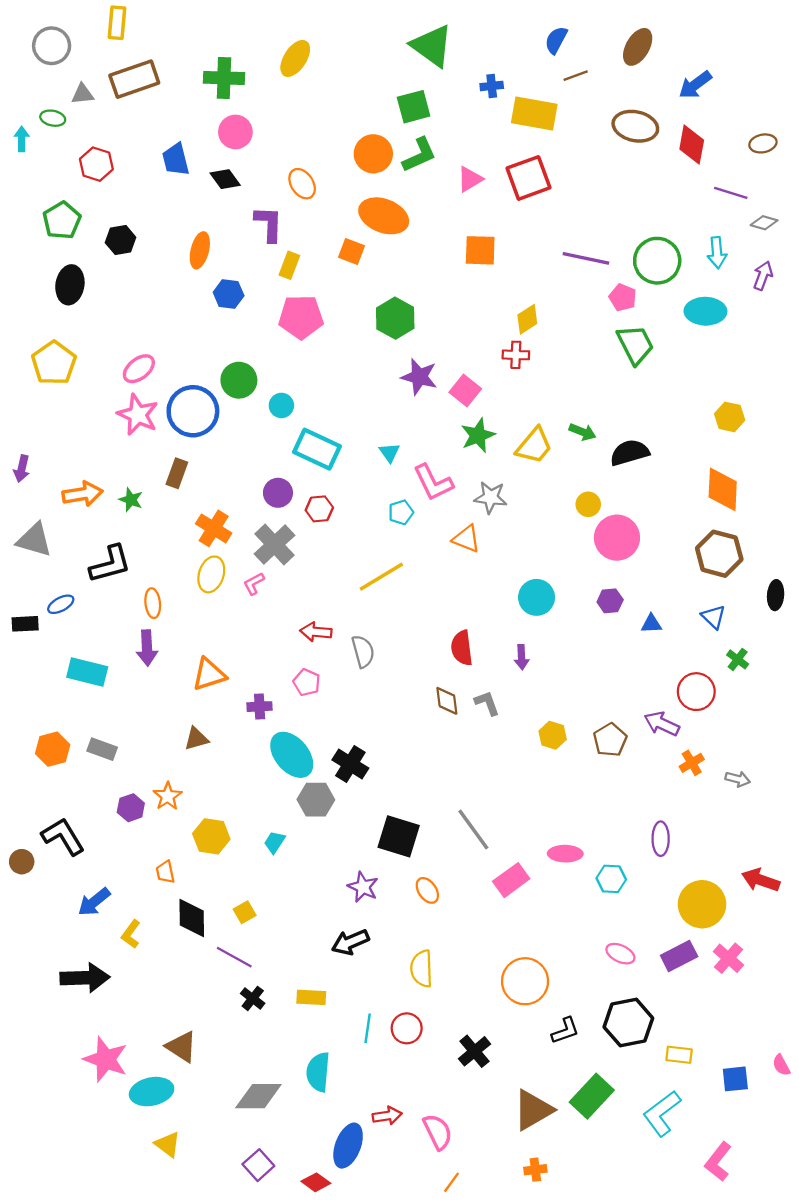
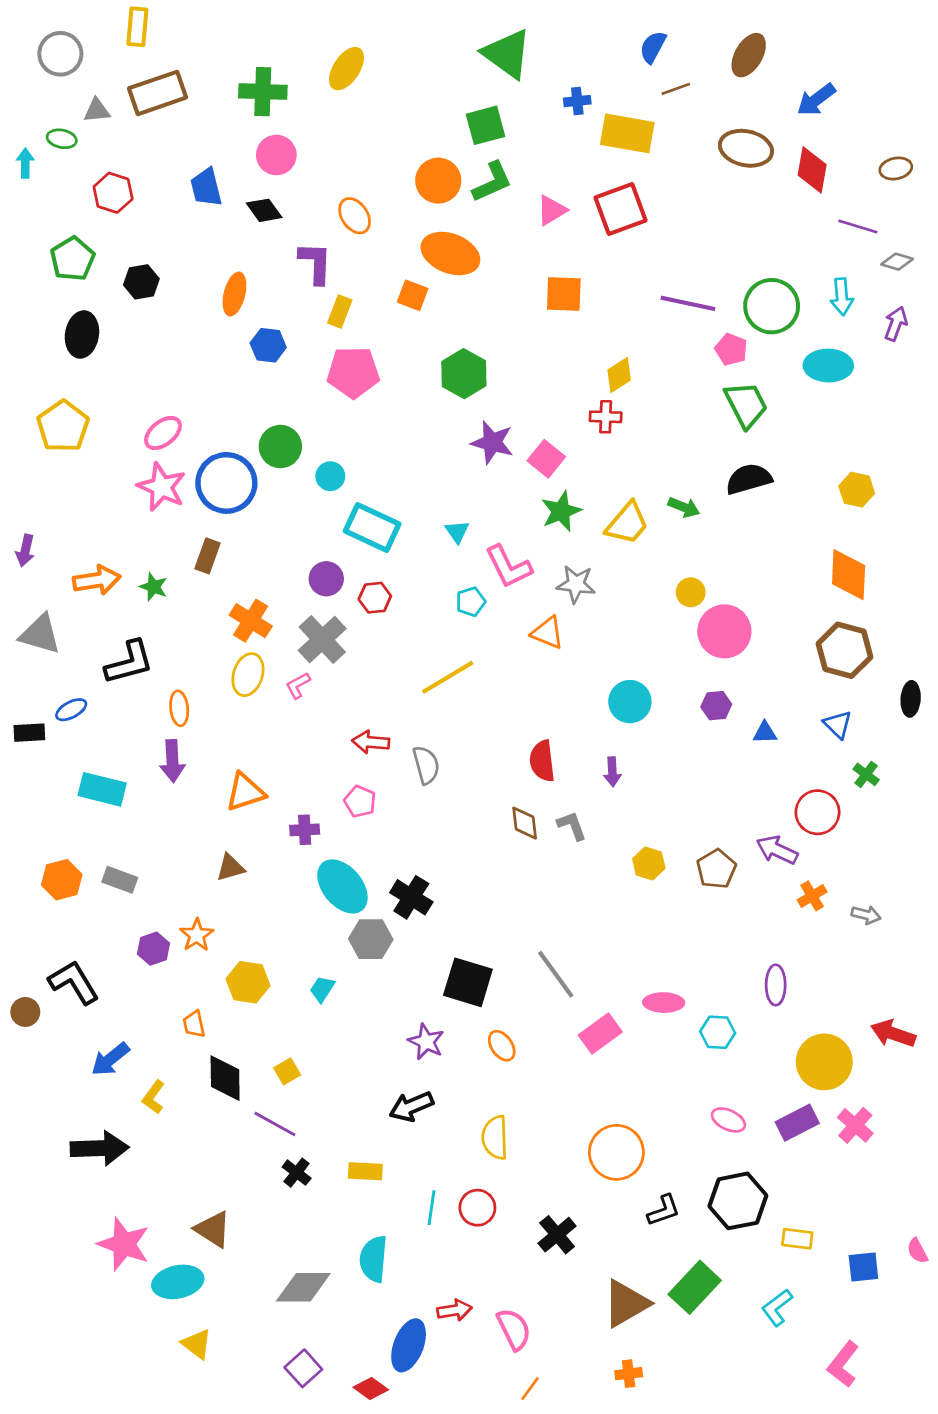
black semicircle: (630, 453) -> (749, 479), moved
cyan L-shape: (662, 1113) -> (777, 1308), size x0.7

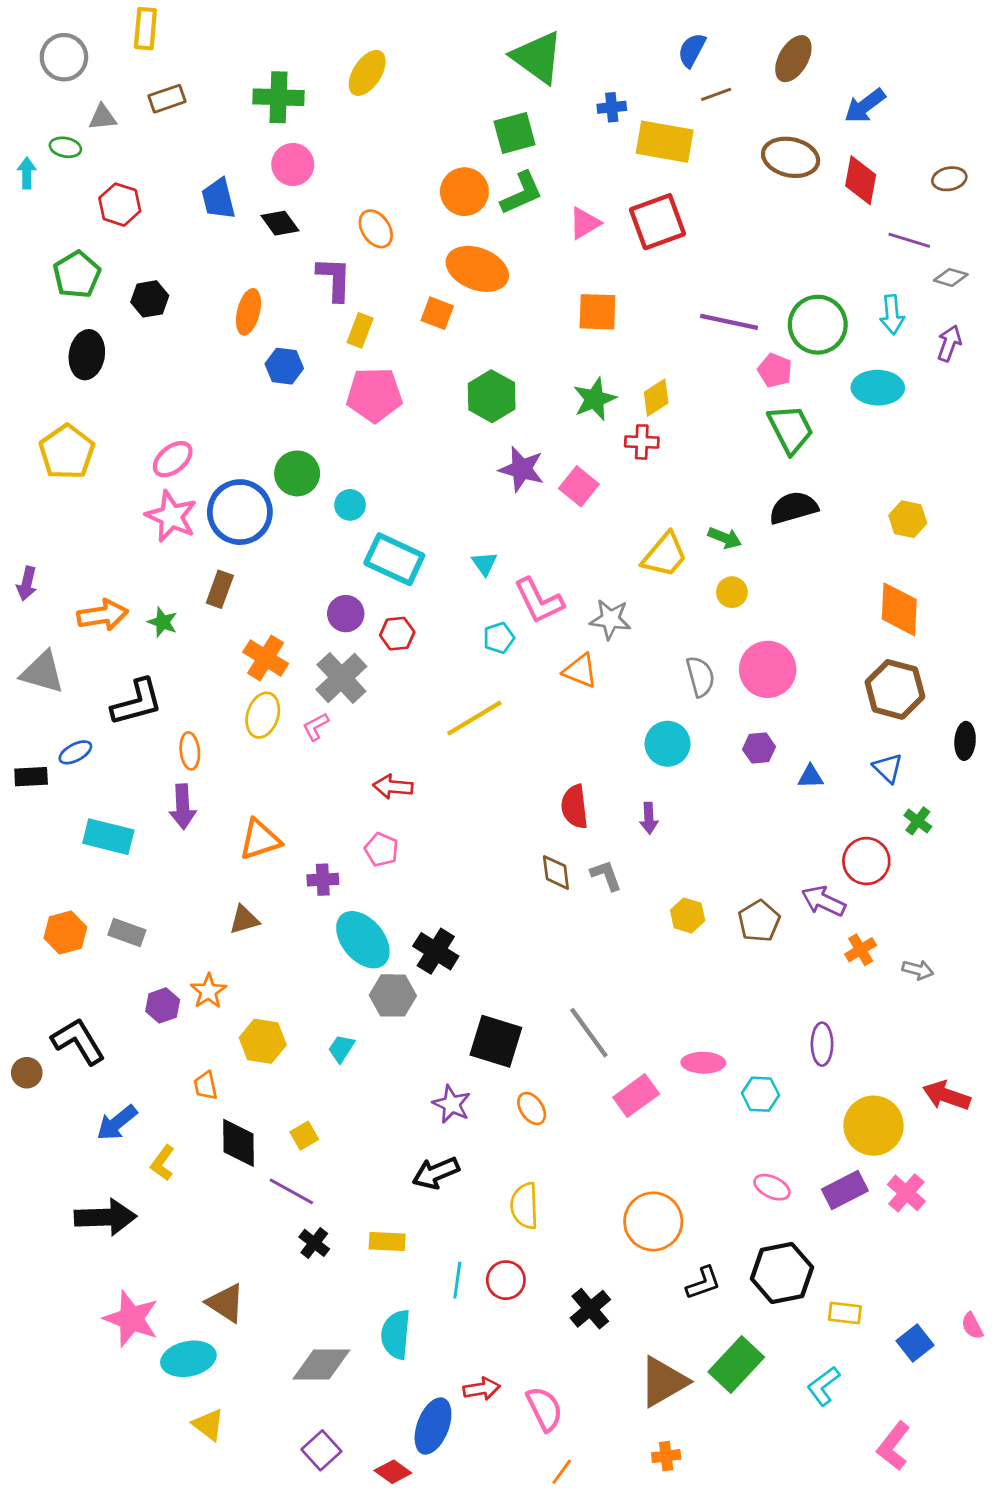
brown rectangle: (158, 93) -> (167, 99), size x0.6
green star: (561, 511) -> (595, 399), moved
yellow circle: (691, 592) -> (732, 592), moved
gray semicircle: (426, 765) -> (700, 677), moved
blue square: (863, 1267) -> (915, 1343), turned -32

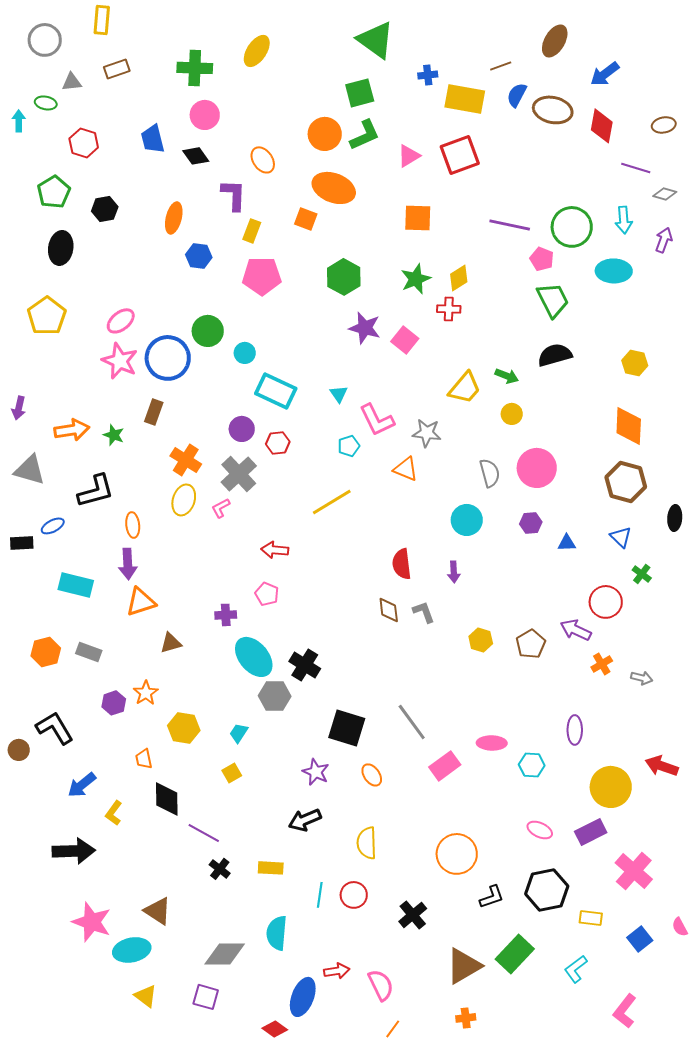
blue semicircle: (692, 50) -> (517, 95), moved
orange triangle: (260, 840) -> (141, 602), moved
yellow square: (304, 1136) -> (232, 773), moved
pink cross: (906, 1193) -> (634, 871), moved, size x1.4
purple square: (321, 1450) -> (206, 997), moved, turned -32

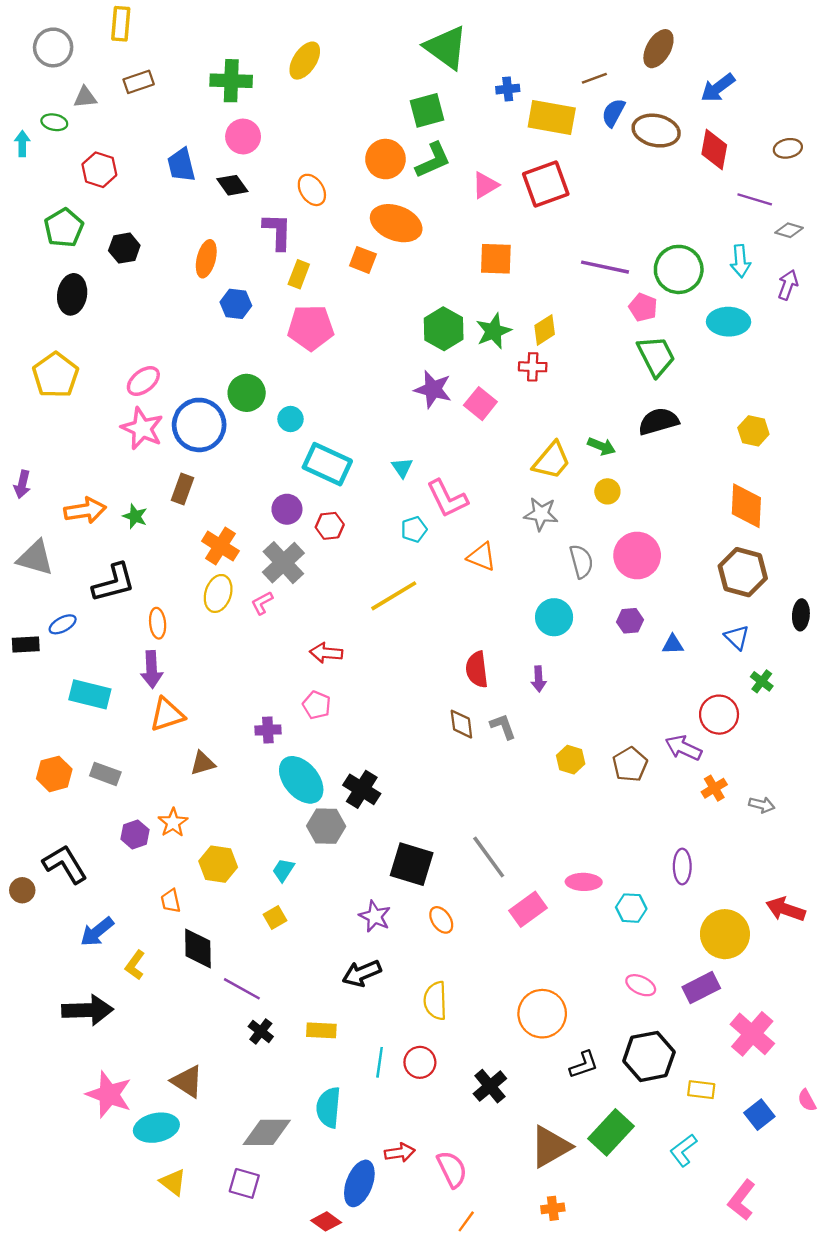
green hexagon: (344, 277) -> (444, 329), moved
gray star: (427, 433) -> (541, 514), moved

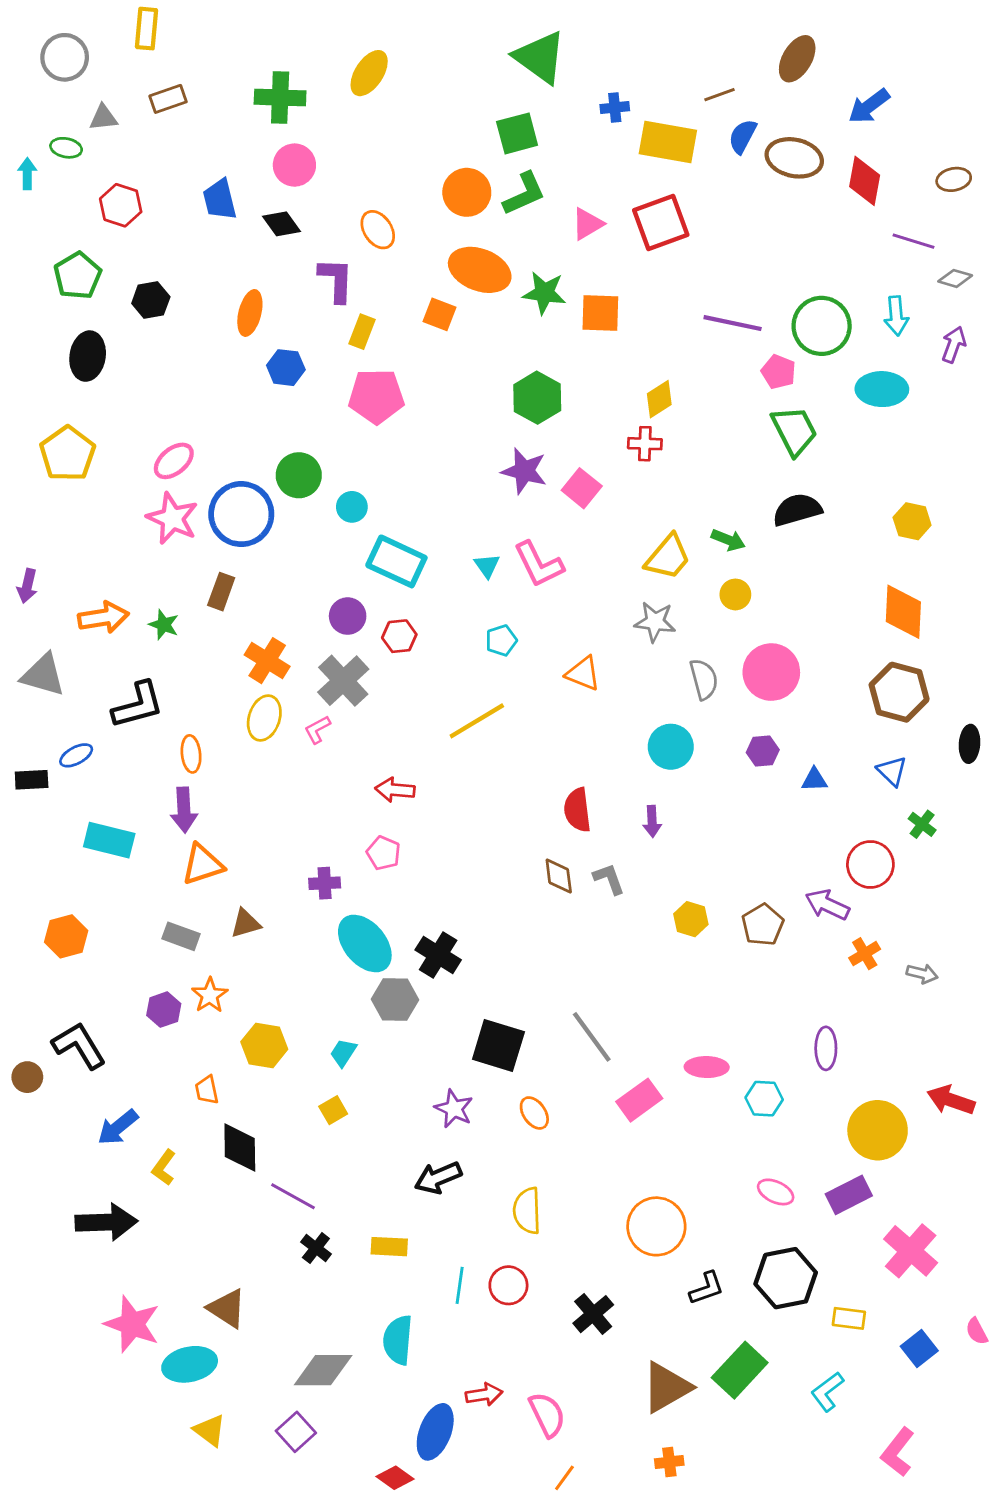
green star: (493, 331) -> (544, 293), moved, turned 30
pink L-shape: (447, 499) -> (539, 564), moved
gray rectangle: (105, 774) -> (181, 936), moved
purple square: (244, 1183) -> (296, 1432), turned 32

